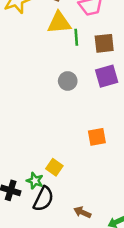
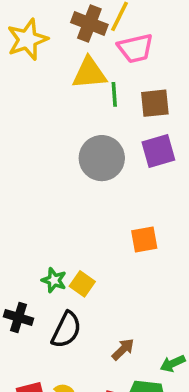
gray circle: (68, 81) -> (102, 158), size x1.6
green star: (35, 181) -> (54, 280), moved
brown arrow: (82, 212) -> (123, 349), turned 112

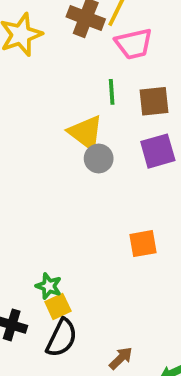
yellow triangle: (89, 73) -> (86, 133), moved, turned 42
gray circle: (102, 158) -> (99, 158), size x0.6
yellow square: (82, 284) -> (58, 306), moved, turned 30

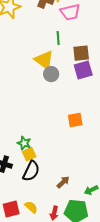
brown square: (154, 101) -> (81, 53), moved

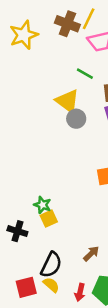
green line: (58, 38) -> (85, 74), turned -56
black semicircle: (31, 171) -> (51, 265), moved

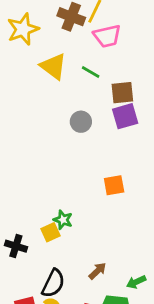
yellow triangle: (67, 101) -> (53, 66), moved
green star: (42, 205) -> (63, 220), moved

